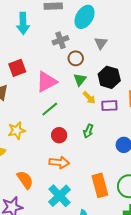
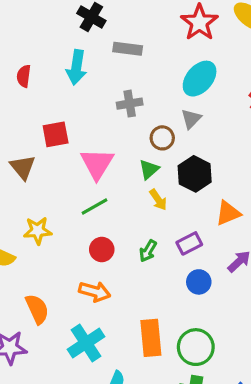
cyan ellipse: (85, 17) -> (200, 79), moved
brown circle: (76, 58) -> (162, 138), moved
pink triangle: (47, 82) -> (97, 164), turned -40
purple rectangle: (109, 106) -> (189, 243), moved, turned -35

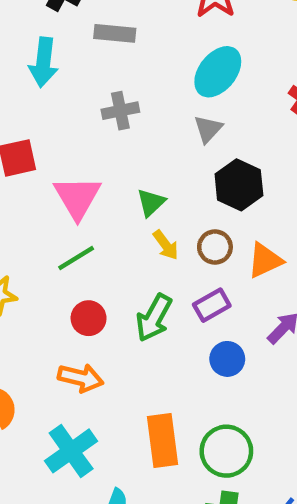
brown circle: (162, 138) -> (215, 247), moved
black hexagon: (195, 174) -> (239, 185), moved
green arrow: (148, 251) -> (154, 318), size x1.5

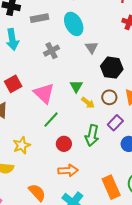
cyan ellipse: (218, 72) -> (74, 24), moved, turned -50

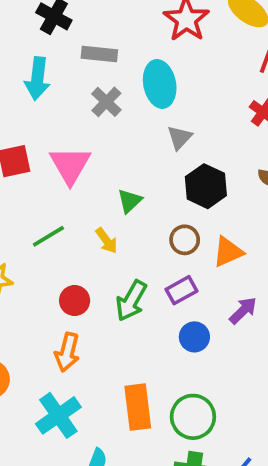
gray cross: (52, 51) -> (106, 102), moved, turned -35
pink triangle: (44, 93) -> (70, 165), moved
yellow arrow: (88, 103) -> (106, 241), moved
green line: (51, 120) -> (48, 236), moved
orange arrow: (68, 171) -> (67, 352), turned 90

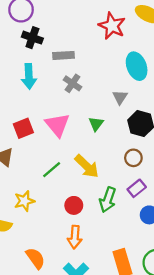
cyan ellipse: (160, 84) -> (137, 66), moved
green triangle: (130, 201) -> (96, 124), moved
yellow arrow: (106, 241) -> (87, 166), size x1.6

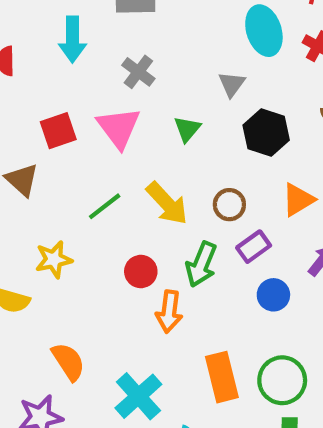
gray cross: (73, 83) -> (138, 72), moved
brown circle: (133, 158) -> (229, 205), moved
orange arrow: (75, 237) -> (169, 312), moved

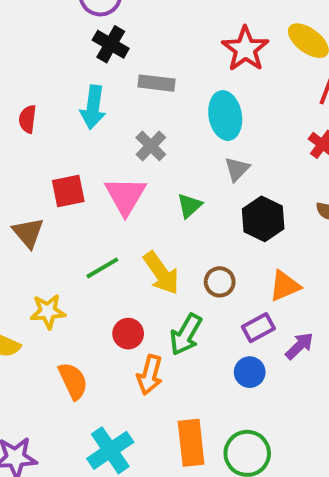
cyan ellipse: (264, 31) -> (225, 116), moved
purple rectangle: (254, 247) -> (258, 328), moved
orange semicircle: (68, 362) -> (73, 381), moved

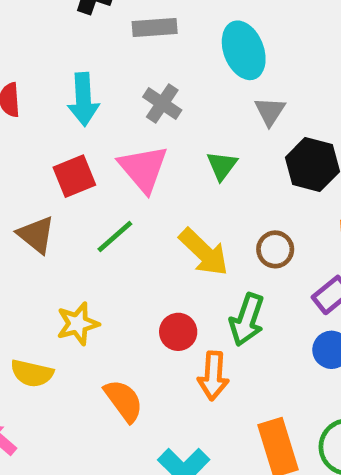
cyan arrow: (93, 107) -> (83, 99), moved
green line: (102, 268) -> (115, 236), moved

